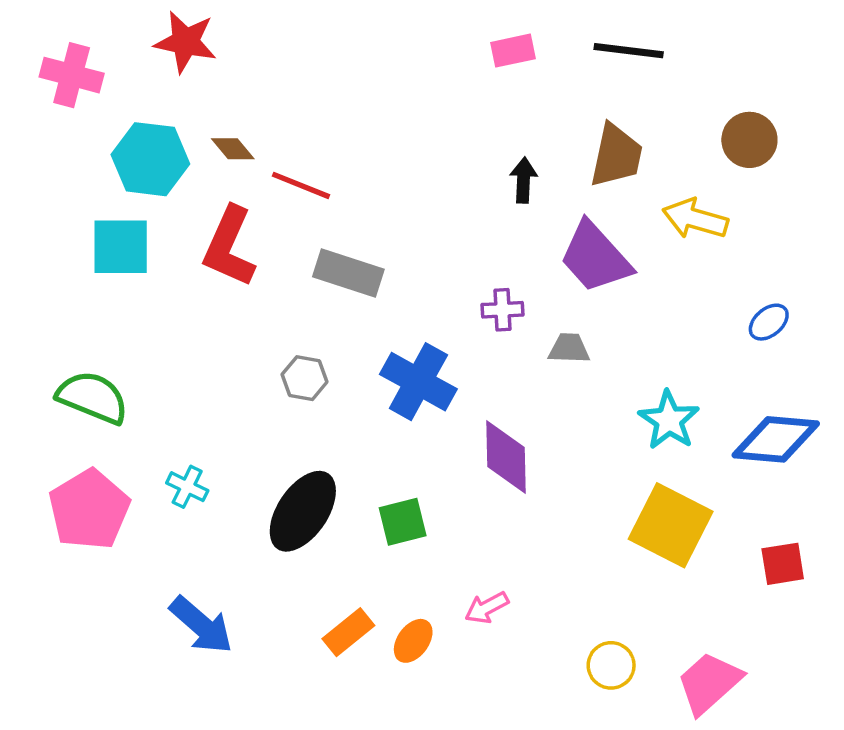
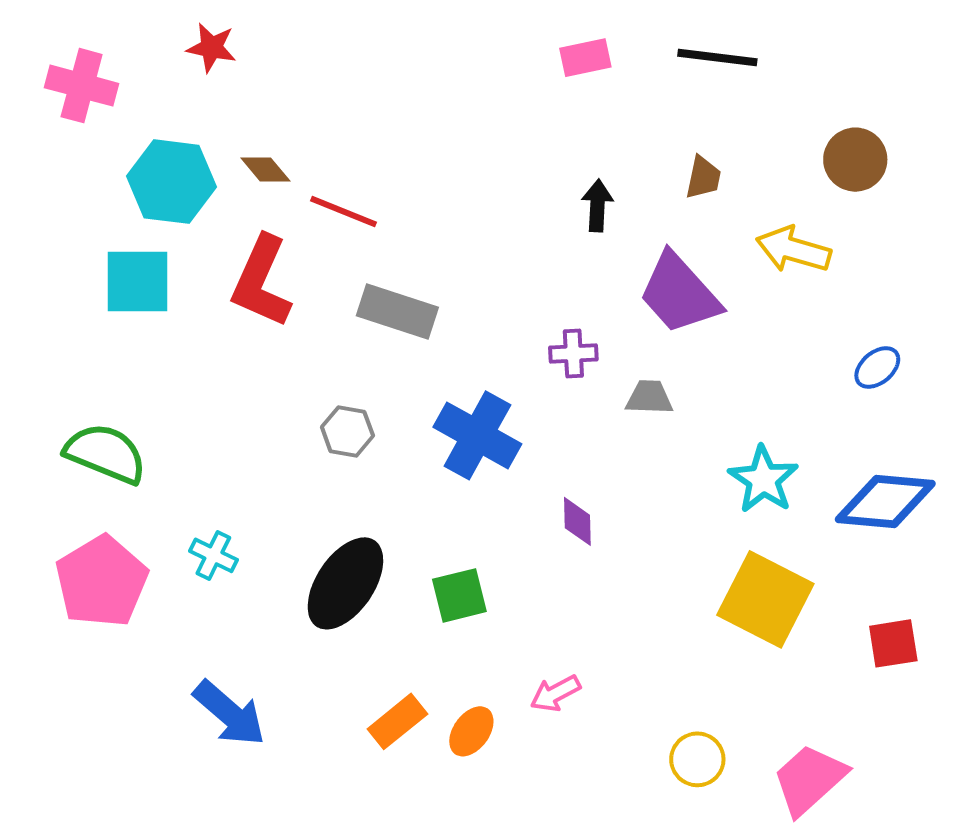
red star: (185, 42) -> (211, 48), size x0.7
brown trapezoid: (616, 156) -> (703, 178), size x0.6
purple diamond: (506, 457) -> (577, 521), size x0.6

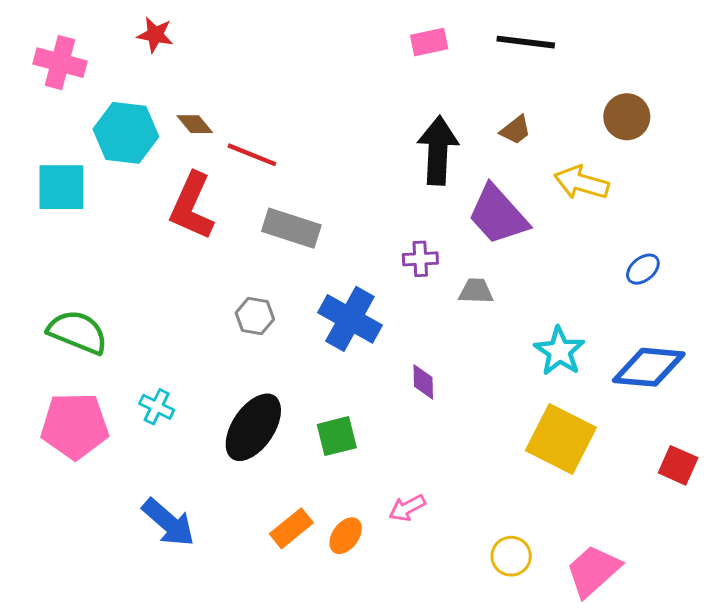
brown trapezoid: (703, 178) -> (516, 130), turned 40
black arrow: (597, 206) -> (438, 150), size x1.8
cyan square: (138, 282) -> (61, 187), moved
pink pentagon: (102, 581) -> (75, 426), turned 30
red square: (893, 643) -> (678, 465), moved, turned 33

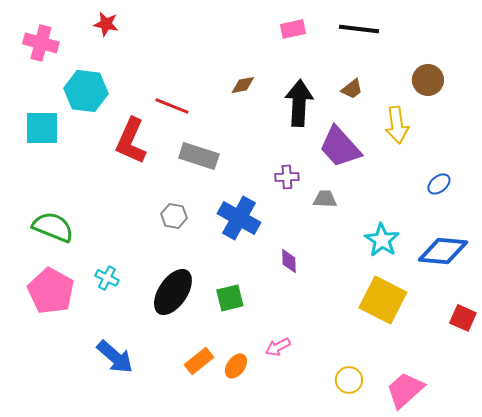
brown diamond: (195, 124) -> (243, 85), moved, turned -60
yellow arrow: (581, 183) -> (397, 125), turned -114
pink pentagon: (75, 426) -> (51, 291), turned 30

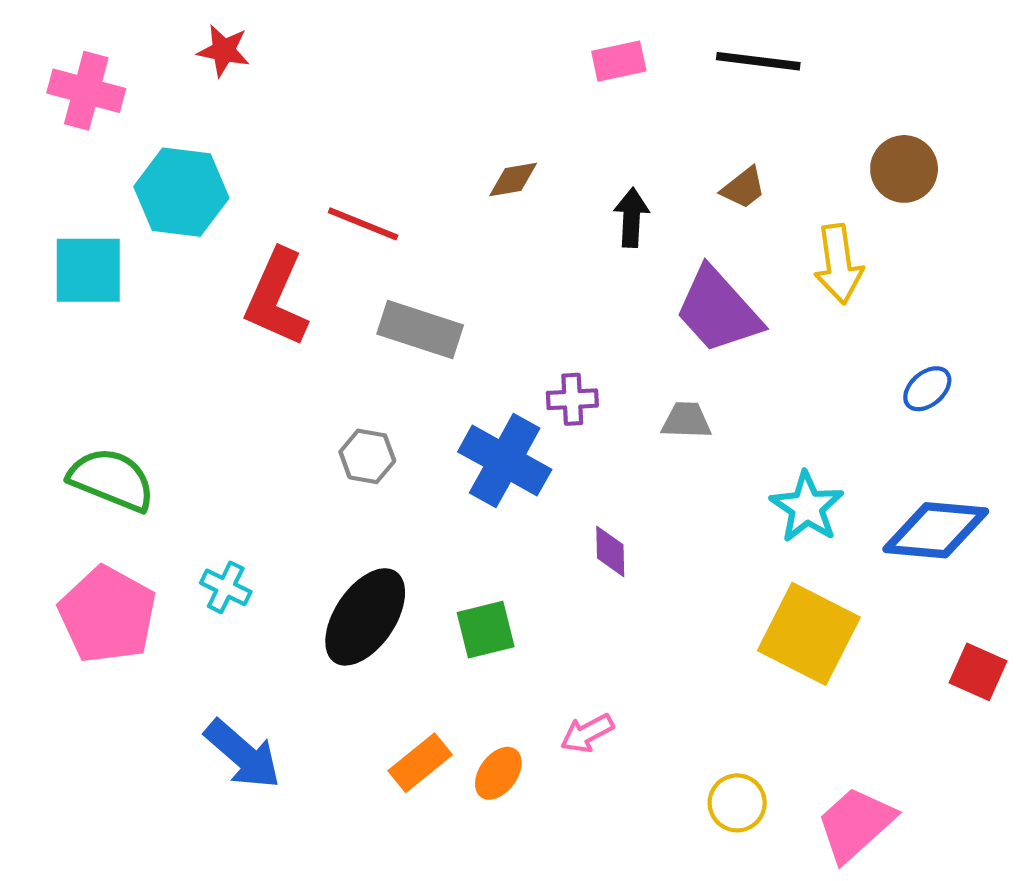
black arrow: (299, 103) -> (631, 218), size x0.6
purple cross: (287, 177) -> (572, 399), moved

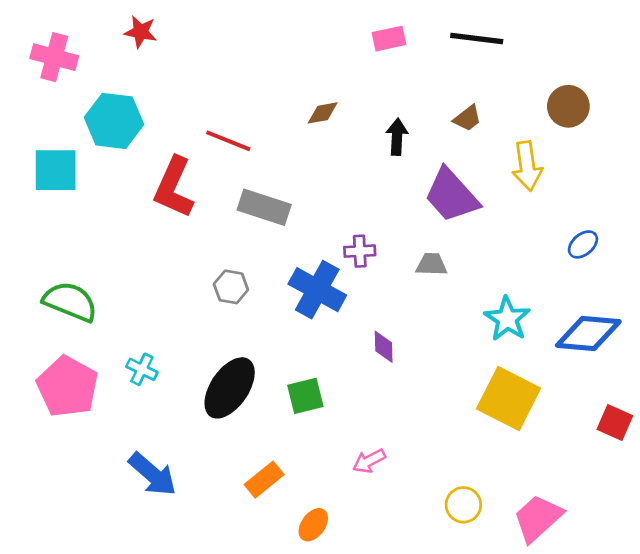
orange ellipse: (498, 773) -> (313, 525), moved

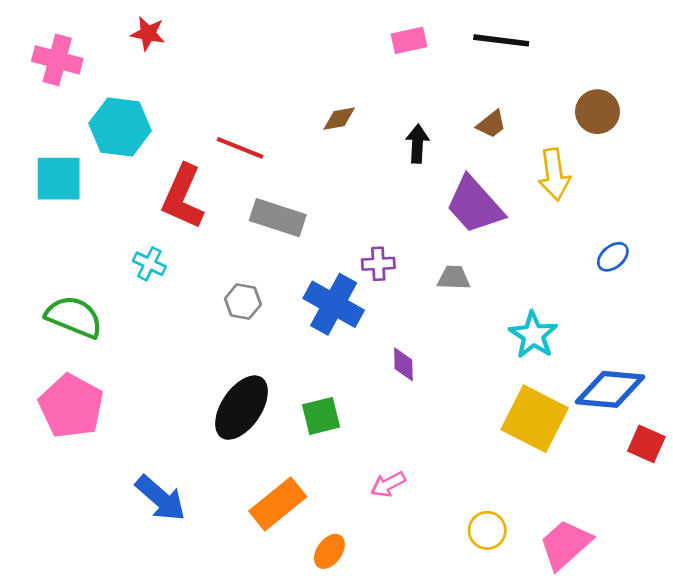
blue diamond: (588, 333) -> (610, 389), moved
cyan cross: (142, 369) -> (149, 264), moved
orange rectangle: (264, 480) -> (278, 504), size x1.4

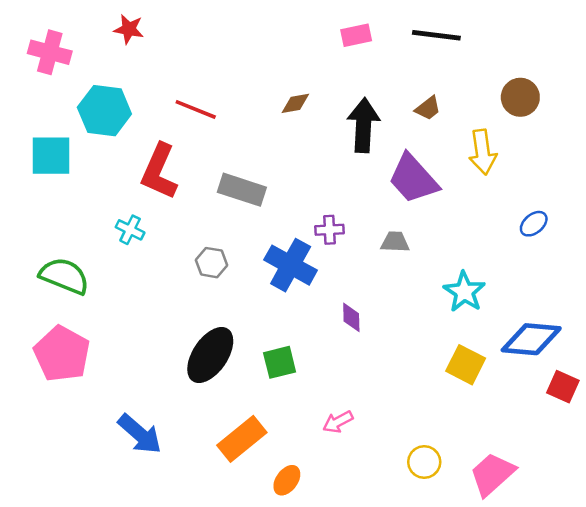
black arrow: (417, 144) -> (363, 125), size x1.6
red line: (240, 148) -> (196, 109), moved
yellow square: (535, 419) -> (466, 365), size x0.7

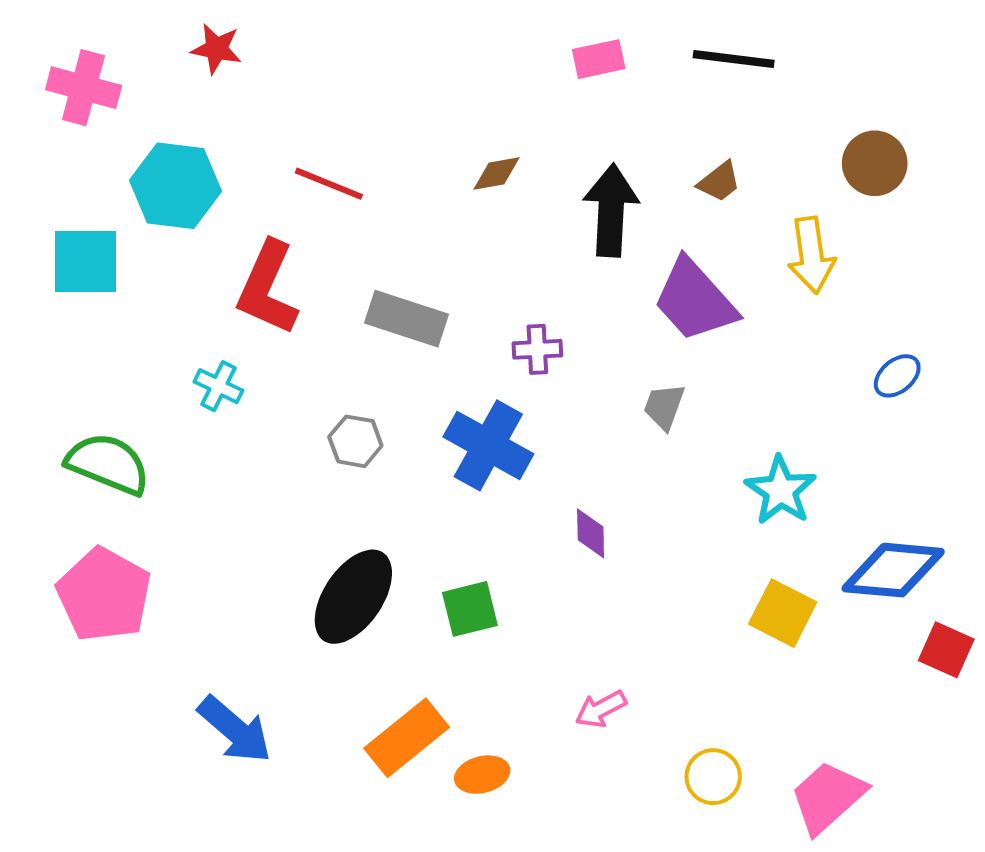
purple cross: (329, 230) -> (537, 349), moved
gray trapezoid: (395, 242) -> (664, 407), turned -72
pink arrow: (338, 422) -> (601, 709), moved
orange ellipse: (287, 480) -> (482, 775), moved, turned 40

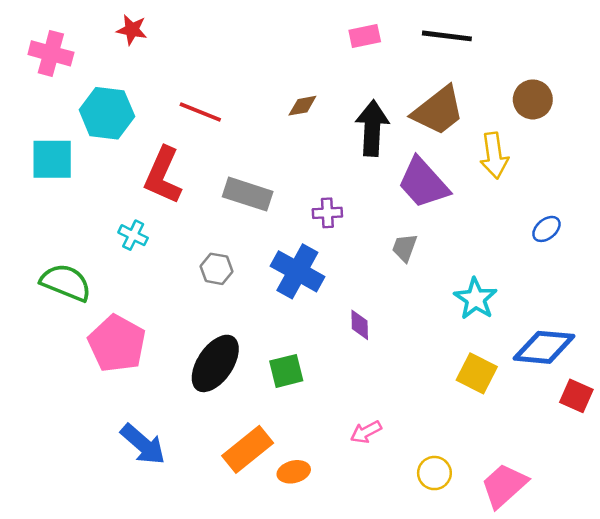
brown trapezoid: (719, 182) -> (438, 111), size x2.0
pink pentagon: (104, 595) -> (117, 344), moved

